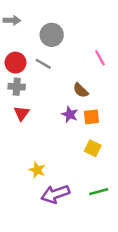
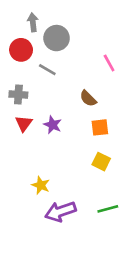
gray arrow: (12, 20) -> (33, 22), moved, turned -98
red circle: (15, 63) -> (21, 50), moved
purple star: (70, 114) -> (53, 125), moved

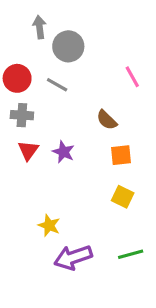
red circle: (21, 50) -> (17, 78), moved

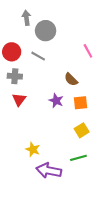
purple star: (63, 152) -> (56, 101), moved
yellow square: (123, 197) -> (82, 130), turned 32
green line: (131, 254) -> (78, 158), moved
purple arrow: (73, 257) -> (49, 171), turned 30

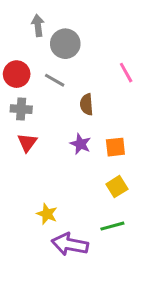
brown semicircle: (71, 79) -> (87, 104), moved, turned 40

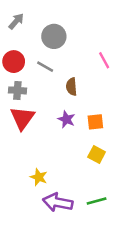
gray arrow: (38, 25) -> (16, 21), moved, turned 48
red triangle: (27, 142) -> (22, 118), size x1.5
yellow square: (117, 187) -> (97, 155), turned -30
green line: (112, 226) -> (97, 201), moved

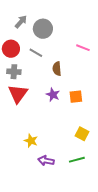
gray arrow: (16, 21) -> (21, 22), moved
pink line: (104, 60) -> (83, 48), turned -40
yellow square: (97, 155) -> (82, 134), moved
purple arrow: (58, 202) -> (46, 161), size x0.7

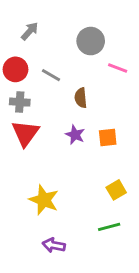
gray circle: (43, 29) -> (91, 41), moved
yellow square: (82, 134) -> (116, 190), turned 32
yellow star: (31, 141) -> (44, 200), size x1.5
purple arrow: (46, 161) -> (54, 245), moved

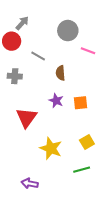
red circle: (15, 69) -> (12, 41), moved
red triangle: (25, 133) -> (26, 118), moved
yellow star: (44, 200) -> (51, 148), moved
purple arrow: (54, 245) -> (30, 183), moved

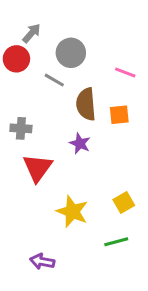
gray circle: (68, 31) -> (71, 53), moved
brown semicircle: (60, 73) -> (86, 104), size x1.5
gray cross: (15, 76) -> (21, 128), moved
orange square: (81, 103) -> (119, 115), moved

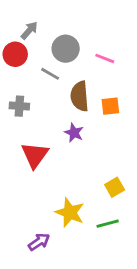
pink line: (125, 72) -> (105, 58), moved
gray cross: (21, 128) -> (19, 106), moved
yellow star: (72, 212) -> (70, 212), moved
purple arrow: (42, 261) -> (39, 242), turned 135

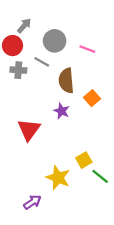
gray cross: (19, 106) -> (18, 70), moved
orange square: (110, 106) -> (92, 98), moved, turned -35
yellow square: (115, 187) -> (84, 160), moved
green line: (108, 224) -> (100, 176), moved, turned 54

